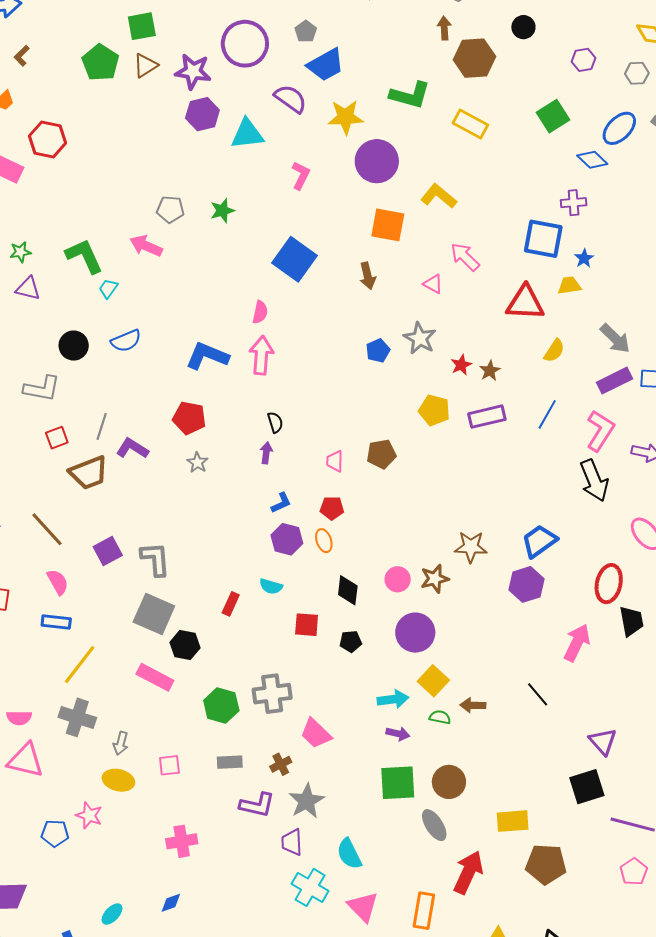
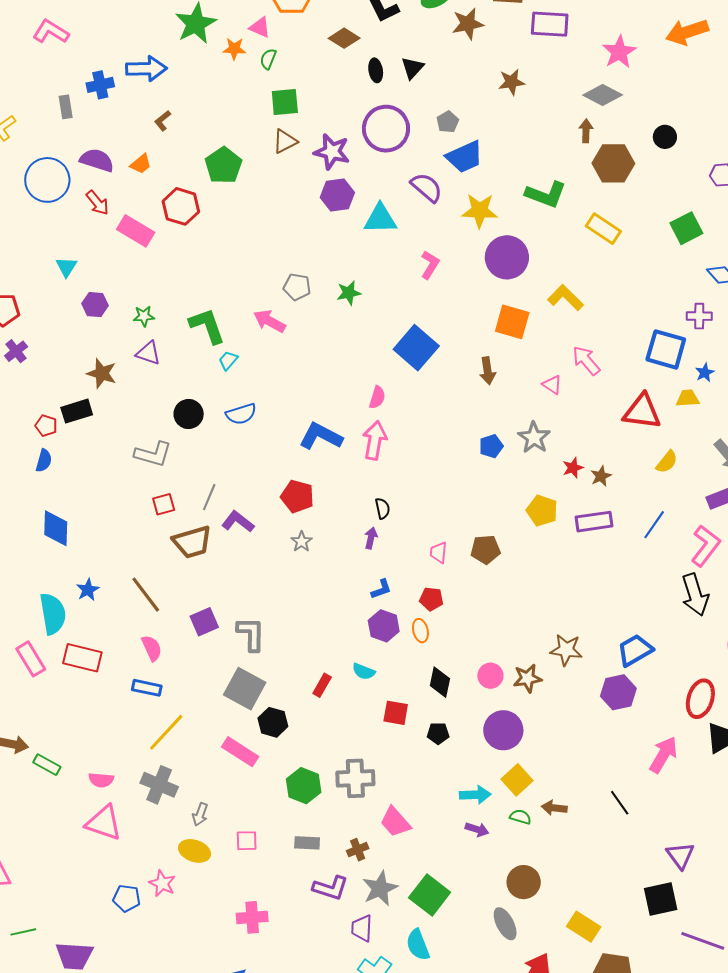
green pentagon: (100, 63) -> (224, 165), moved
green square: (398, 783) -> (430, 895), moved, turned 36
yellow rectangle: (513, 821) -> (584, 927), turned 32

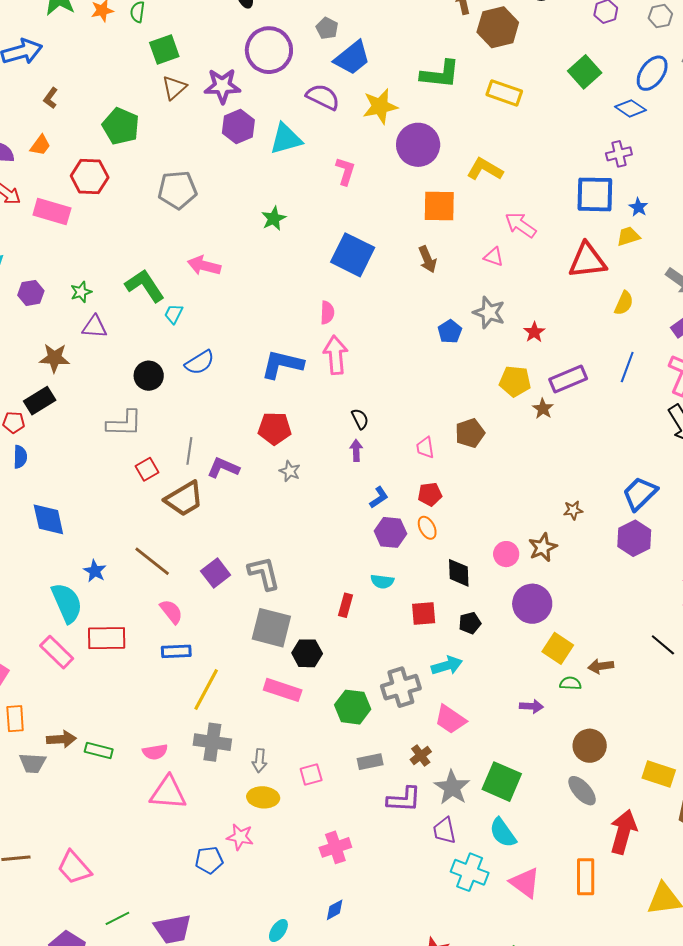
gray pentagon: (297, 287) -> (177, 190), moved, size x1.4
brown star: (601, 476) -> (543, 409), moved
brown star: (566, 650) -> (573, 510), size x0.6
cyan arrow: (475, 795) -> (447, 665), moved

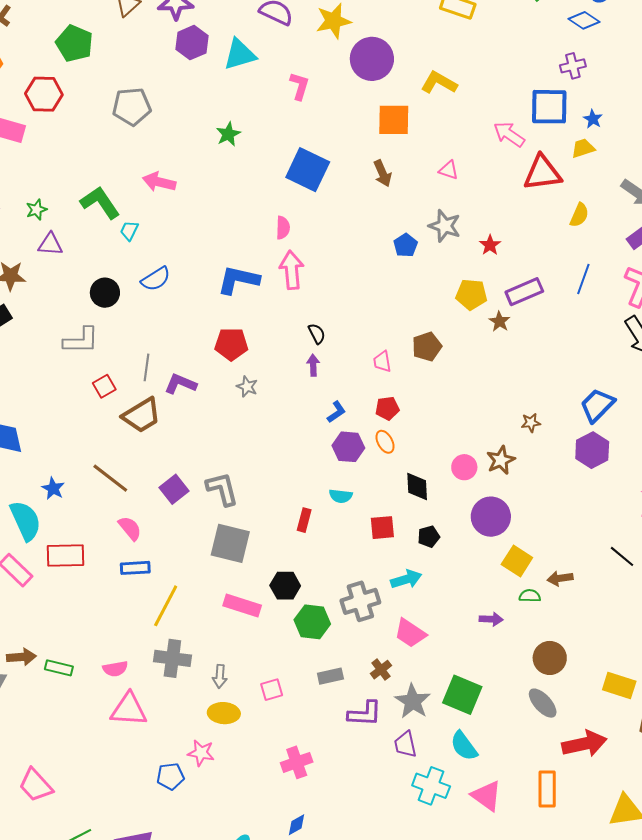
pink arrow: (521, 225) -> (509, 134), moved
black hexagon: (307, 653) -> (285, 586), moved
red arrow: (623, 832) -> (584, 744), turned 63

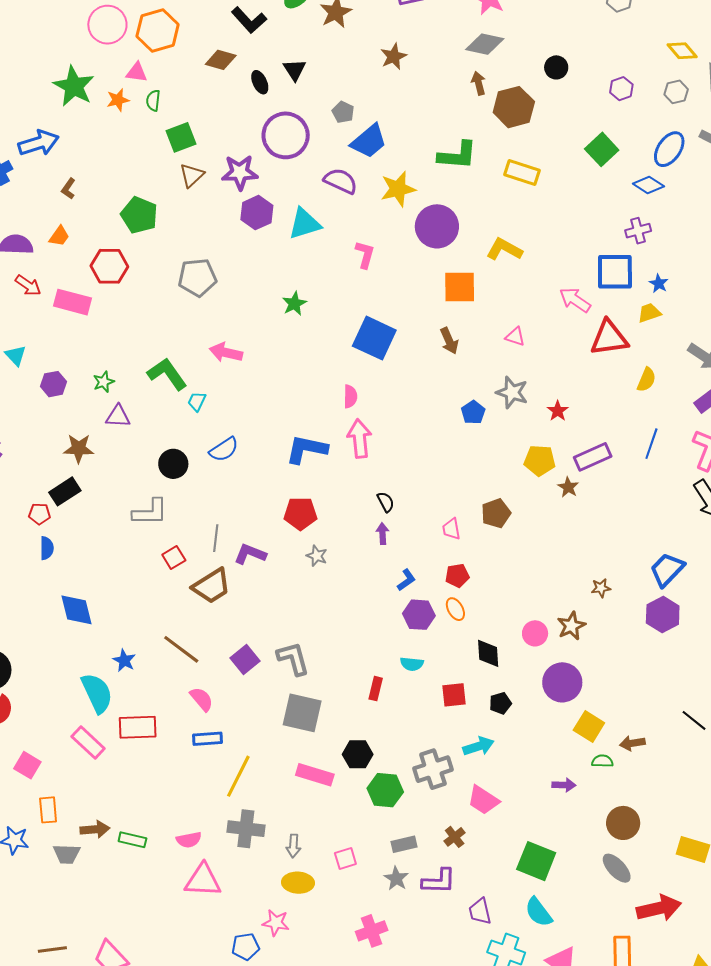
gray star: (413, 701) -> (396, 878), moved, size x0.7

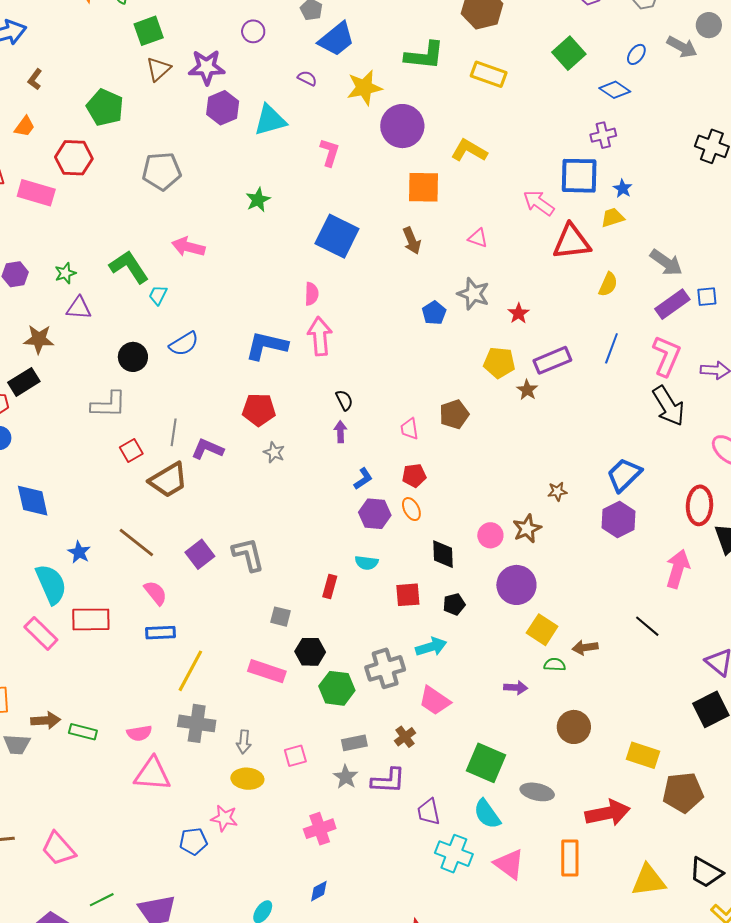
purple circle: (286, 135) -> (253, 31), size x0.5
blue ellipse: (669, 149) -> (636, 54), size x0.6
purple semicircle: (341, 181) -> (307, 78), size x0.6
gray square: (302, 713) -> (280, 617), moved, size x0.5
gray ellipse: (617, 868) -> (537, 792), moved, turned -36

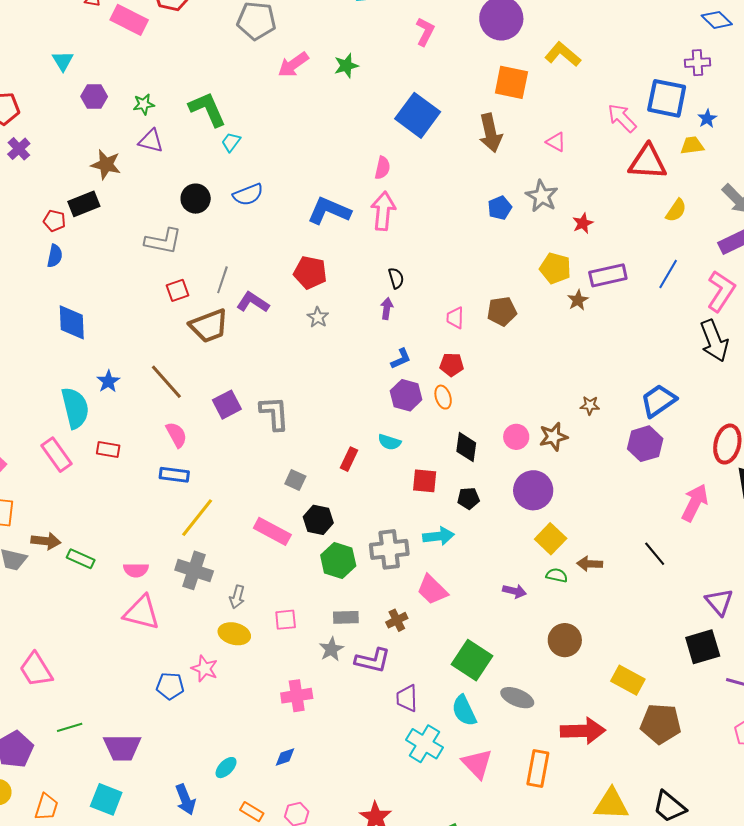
brown arrow: (412, 241) -> (490, 133), size x1.4
pink arrow: (188, 247) -> (293, 65), moved, turned -60
red rectangle: (91, 619) -> (108, 450), size x0.6

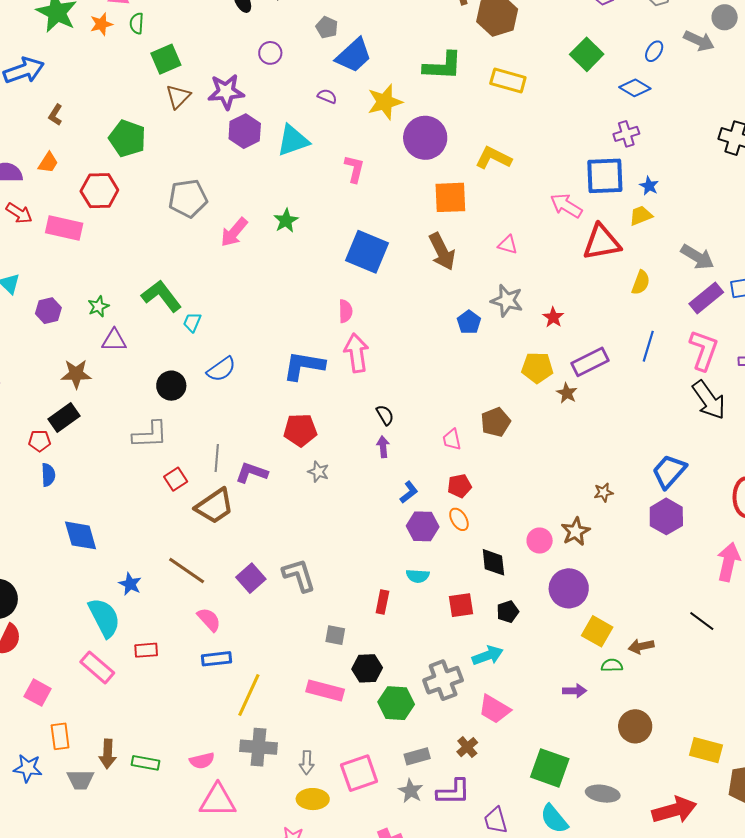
brown arrow: (46, 541) -> (108, 754), turned 100
pink square: (286, 620) -> (359, 773), size x1.6

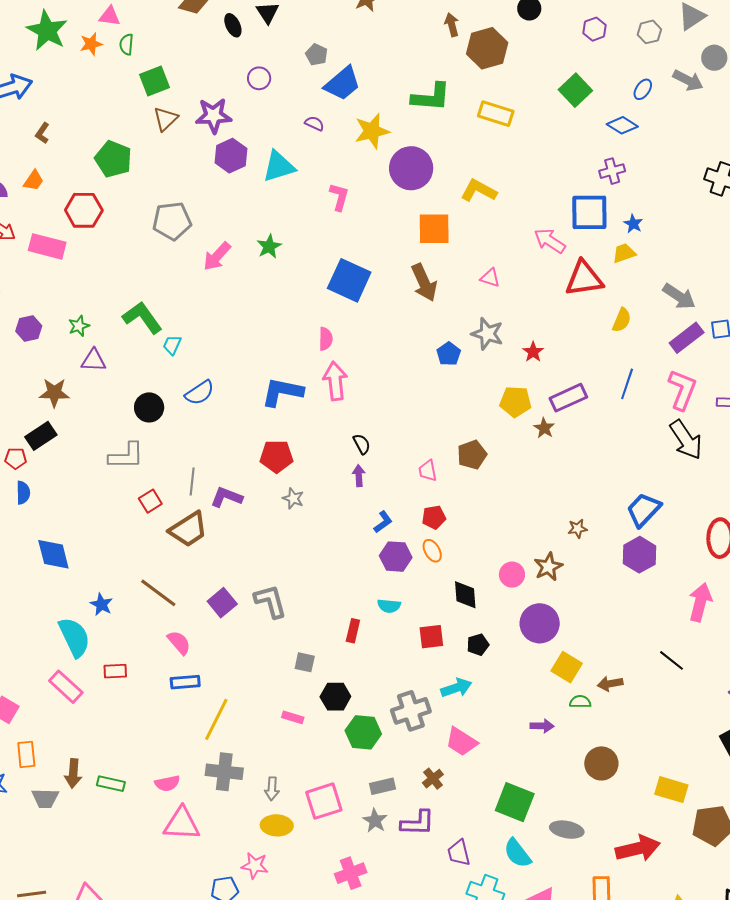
pink rectangle: (325, 691) -> (293, 717), size x0.6

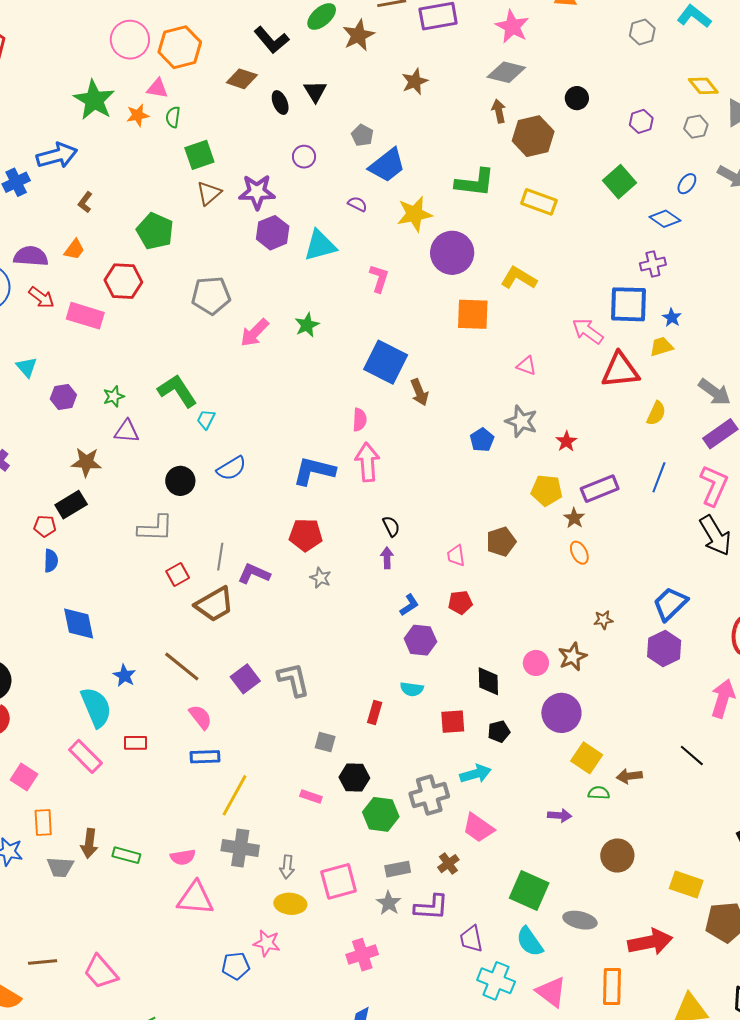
brown arrow: (424, 283) -> (419, 392), moved, size x0.7
orange ellipse: (432, 551) -> (579, 553), moved

